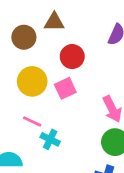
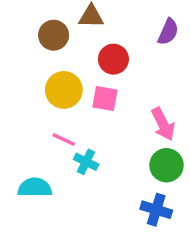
pink square: (65, 88) -> (105, 99), turned 35

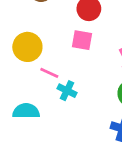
yellow circle: (64, 90) -> (27, 47), moved

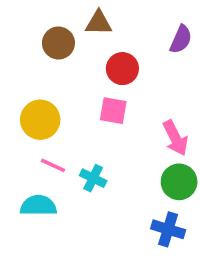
pink line: (49, 73) -> (53, 165), moved

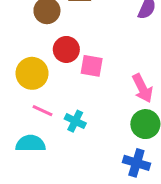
red circle: (122, 69) -> (66, 49), moved

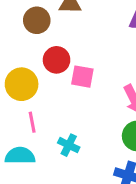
pink line: (42, 111) -> (32, 122), turned 54
cyan cross: (75, 121) -> (69, 145), moved

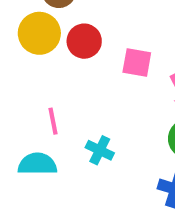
pink square: (82, 77) -> (137, 63), moved
yellow circle: (22, 84) -> (39, 33), moved

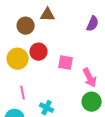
yellow circle: (39, 33) -> (18, 59), moved

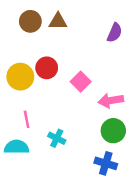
brown circle: (26, 26) -> (30, 21), moved
pink square: (66, 63) -> (81, 82), turned 35
pink arrow: (90, 78) -> (111, 101), turned 108

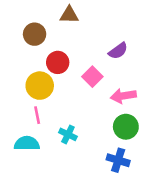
brown circle: (30, 21) -> (35, 34), moved
purple semicircle: (115, 33) -> (118, 51), moved, turned 30
yellow circle: (20, 77) -> (40, 86), moved

